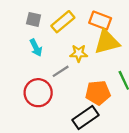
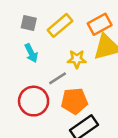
orange rectangle: (100, 21) -> (100, 24), turned -50
orange pentagon: (98, 93) -> (74, 101), moved

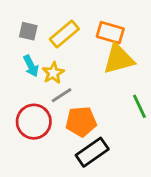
orange rectangle: (100, 24) -> (110, 33), turned 45
yellow star: (77, 59) -> (53, 73), moved, turned -30

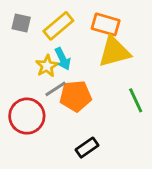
cyan arrow: (31, 66) -> (63, 59), moved
orange pentagon: (81, 122) -> (76, 96), moved
black rectangle: (92, 152) -> (87, 148), size x0.7

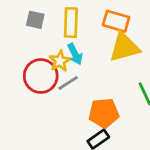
yellow rectangle: (58, 26) -> (71, 23), turned -48
orange pentagon: (76, 96) -> (104, 113), moved
red circle: (27, 116) -> (41, 76), moved

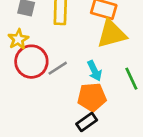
cyan arrow: (75, 54) -> (95, 71), moved
yellow star: (60, 61) -> (18, 39), moved

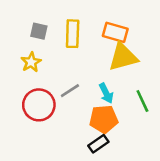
red circle: (31, 62) -> (39, 105), moved

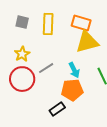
yellow star: (31, 62) -> (22, 54), moved
black rectangle: (98, 144) -> (57, 109), moved

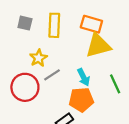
yellow star: (22, 54) -> (38, 58), moved

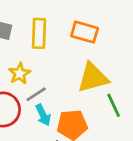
yellow triangle: (98, 46) -> (93, 78), moved
cyan arrow: (84, 77) -> (43, 115), moved

